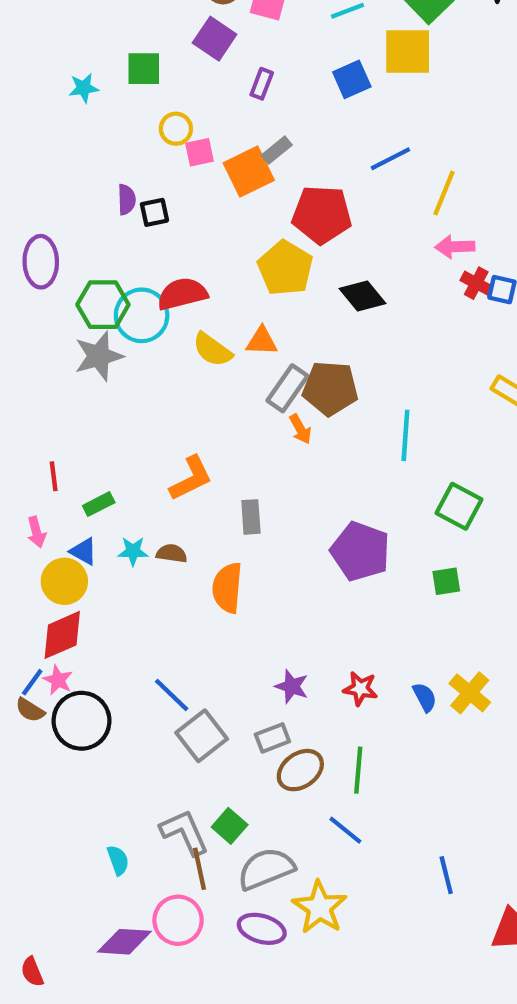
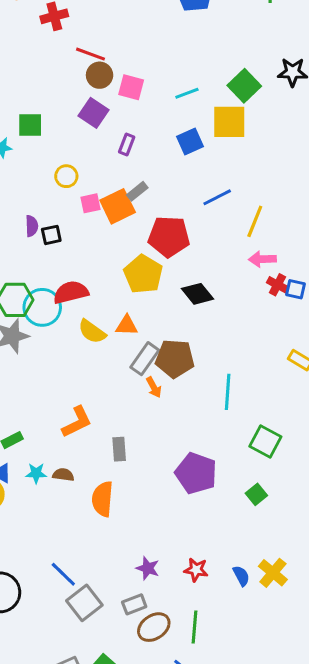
green square: (144, 69) -> (30, 125), moved
pink square: (199, 152) -> (90, 203), moved
green square: (446, 581) -> (256, 494), turned -30

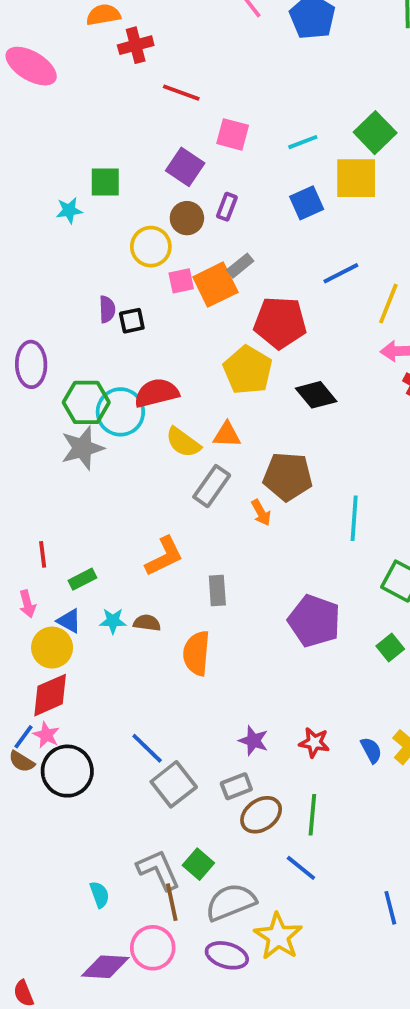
brown circle: (100, 75) -> (187, 218), moved
yellow circle: (66, 176) -> (151, 247), size x1.4
gray rectangle: (145, 359) -> (212, 486), moved

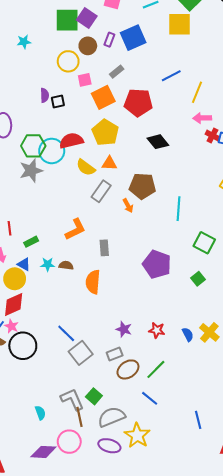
green square: (105, 182) -> (67, 20), moved, size x1.4
blue square: (307, 203) -> (133, 38), moved, size x1.4
orange square: (215, 285) -> (103, 97), moved
yellow pentagon: (248, 370) -> (105, 132), moved
green line: (312, 815) -> (156, 369), turned 40

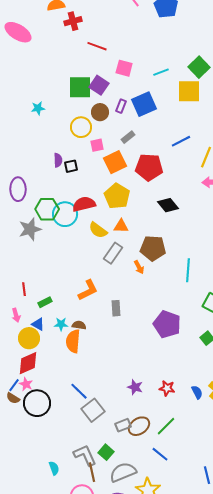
gray star: (31, 171) -> (30, 229), moved
orange semicircle: (93, 282) -> (73, 341), moved
gray rectangle: (115, 354) -> (123, 425), moved

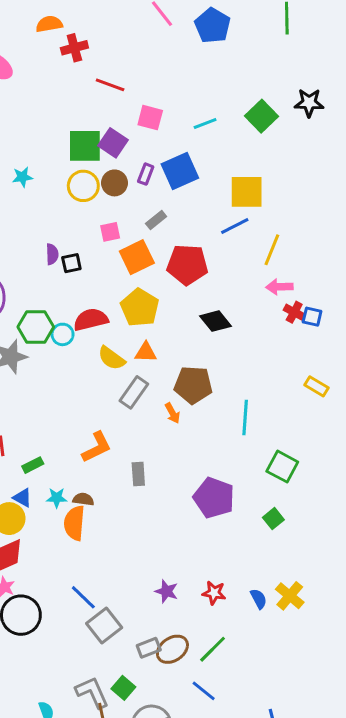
yellow square: (189, 91) -> (247, 192), moved
yellow circle: (81, 127) -> (83, 186), moved
cyan circle: (65, 214) -> (63, 334), size x0.6

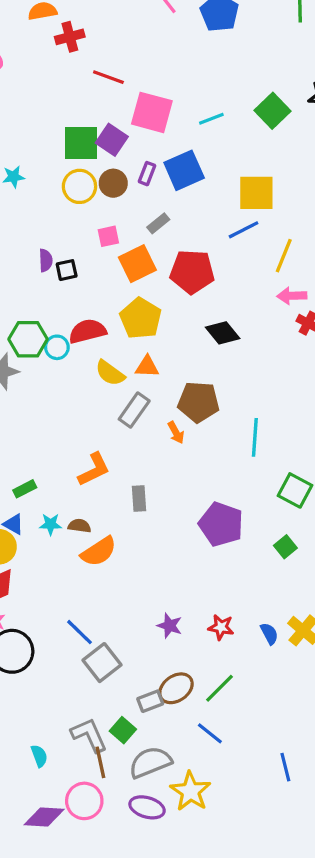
pink square: (150, 118) -> (152, 112), size x1.5
orange semicircle: (74, 523) -> (99, 552), moved, turned -128
gray rectangle: (149, 648) -> (150, 701), moved

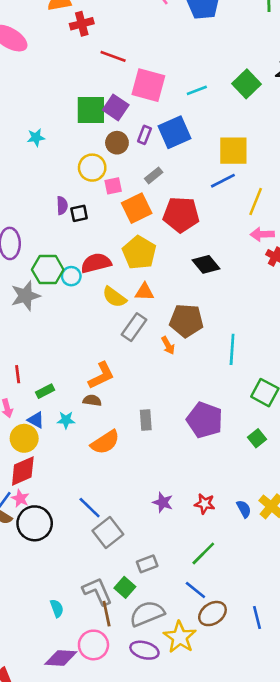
yellow circle: (79, 186) -> (92, 168), moved
gray rectangle: (139, 498) -> (146, 420), moved
brown semicircle: (79, 526) -> (92, 400), moved
brown ellipse: (176, 688) -> (212, 614), moved

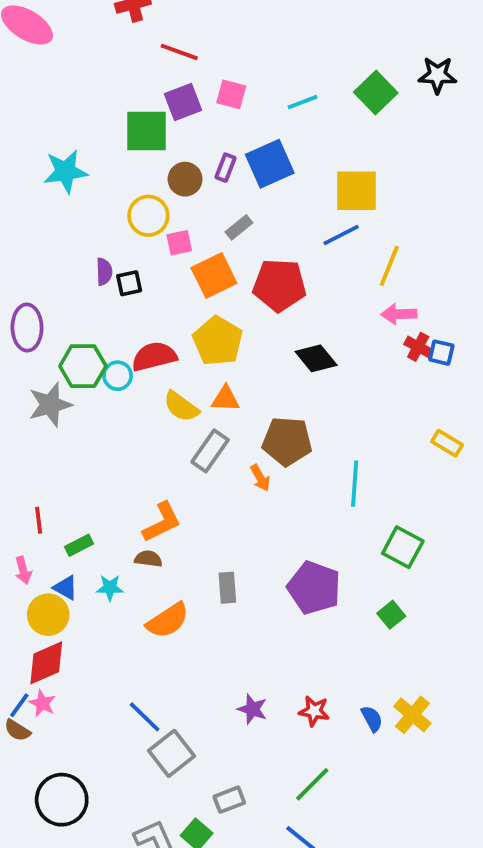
pink square: (148, 85) -> (231, 94), size x0.6
purple square: (116, 107) -> (183, 102), moved, turned 35
cyan star: (36, 137) -> (66, 171), size x1.6
black circle: (35, 523) -> (62, 800), moved

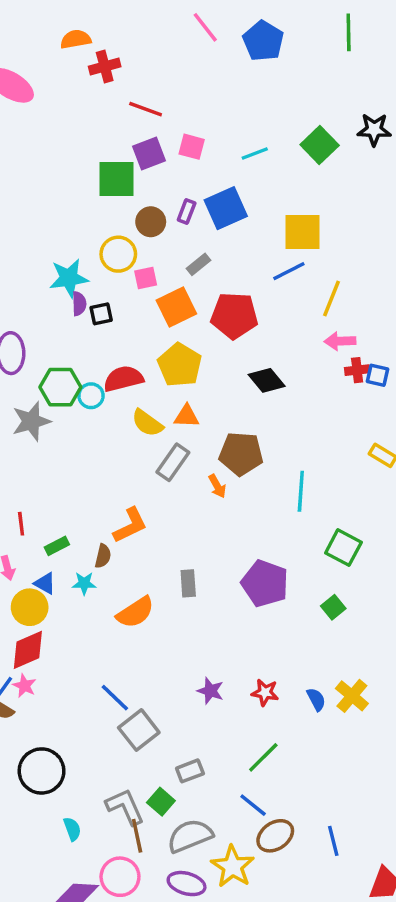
cyan star: (66, 171) -> (69, 278), moved
red cross: (418, 347) -> (357, 370), turned -35
brown semicircle: (148, 559) -> (103, 556), moved, turned 95

